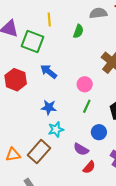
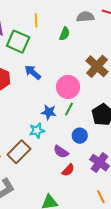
pink circle: (85, 84) -> (68, 87), size x1.5
blue star: (49, 107) -> (49, 112), moved

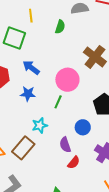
green line: (69, 109) -> (58, 102), moved
blue star: (49, 112) -> (28, 94), moved
purple semicircle: (61, 152) -> (65, 145), turned 42

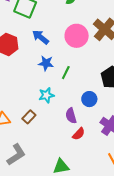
pink circle: (67, 80) -> (77, 36), moved
blue star: (28, 94) -> (46, 63), moved
brown rectangle: (23, 148) -> (29, 117), size x0.6

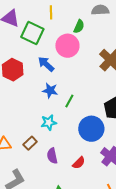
pink circle: (77, 36) -> (67, 46), moved
blue circle: (89, 99) -> (91, 129), size x1.6
purple semicircle: (71, 116) -> (52, 156), moved

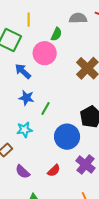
purple semicircle: (52, 156) -> (23, 172), moved, turned -35

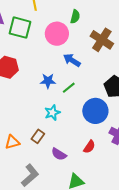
green semicircle: (56, 34) -> (75, 17), moved
blue arrow: (23, 71) -> (72, 60), moved
green line: (46, 109) -> (69, 88), turned 32

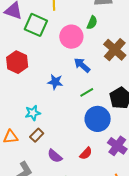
green line: (69, 88) -> (87, 92), moved
cyan star: (52, 113) -> (33, 113), moved

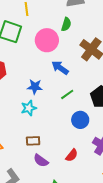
cyan star: (33, 113) -> (29, 108), moved
blue circle: (98, 119) -> (80, 120), size x0.7
brown rectangle: (37, 135) -> (33, 141), moved, turned 48

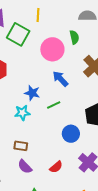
green semicircle: (66, 24) -> (74, 37), turned -40
green line: (67, 94) -> (54, 105), moved

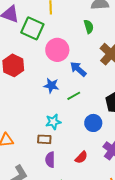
pink circle: (52, 49) -> (57, 50), moved
cyan star: (22, 113) -> (53, 122), moved
purple semicircle: (25, 167) -> (50, 160), turned 49

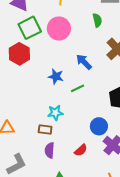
green square: (32, 28) -> (30, 28), moved, turned 35
pink circle: (57, 50) -> (59, 29), moved
blue circle: (93, 123) -> (99, 126), moved

